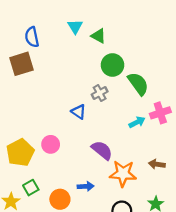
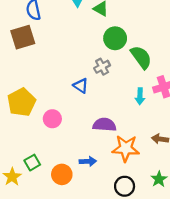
cyan arrow: (137, 122) -> (140, 96), turned 119
purple semicircle: (102, 150) -> (104, 125), turned -35
yellow pentagon: (20, 153) -> (22, 102), moved

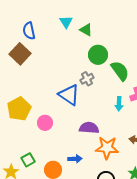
brown square: (23, 37) -> (20, 54), turned -30
blue triangle: (81, 86) -> (69, 95), size x1.6

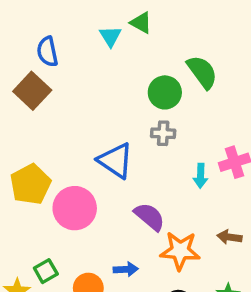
green triangle: (86, 30) -> (141, 23), moved
green semicircle: (120, 71) -> (202, 72), moved
gray cross: (87, 79) -> (163, 133), moved, turned 32
pink circle: (45, 123) -> (75, 208), size x1.6
purple semicircle: (89, 128) -> (150, 217), turned 36

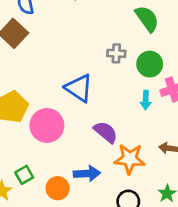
green circle: (165, 92) -> (150, 64), moved
gray cross: (163, 133) -> (116, 53), moved
blue arrow: (126, 269) -> (87, 173), size x1.4

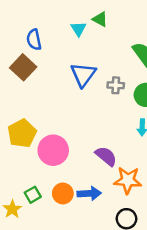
blue triangle: (79, 88) -> (83, 75), moved, turned 32
orange circle: (58, 188) -> (63, 193), moved

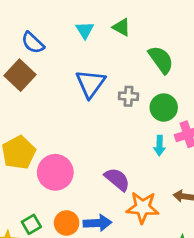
green triangle: (100, 19) -> (121, 27), moved
blue semicircle: (34, 40) -> (33, 43), turned -35

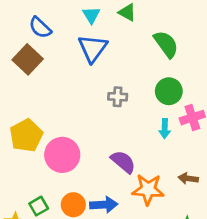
blue triangle: (90, 84) -> (93, 48), moved
gray cross: (129, 96) -> (118, 97), moved

